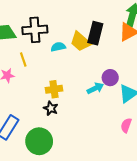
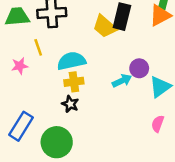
cyan semicircle: (58, 47) -> (71, 61), moved, size x1.6

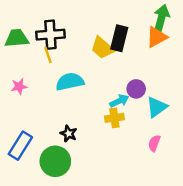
yellow line: (38, 47) -> (48, 55), moved
yellow cross: (74, 82) -> (114, 118), moved
black star: (70, 104) -> (69, 134), moved

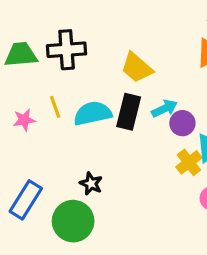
black rectangle: (119, 38) -> (129, 112), moved
yellow line: (48, 55) -> (55, 107), moved
cyan arrow: (119, 101) -> (164, 108), moved
yellow cross: (114, 118) -> (189, 162), moved, turned -30

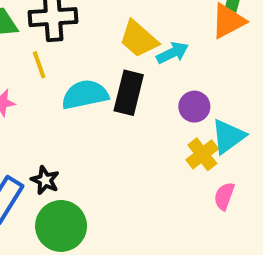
yellow line: (55, 107) -> (39, 65), moved
cyan arrow: (164, 108) -> (172, 53), moved
black star: (91, 184) -> (45, 180), moved

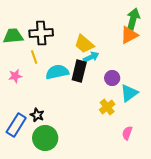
cyan arrow: (172, 53) -> (91, 57), moved
yellow cross: (202, 154) -> (107, 107), moved
pink semicircle: (224, 196) -> (127, 133), moved

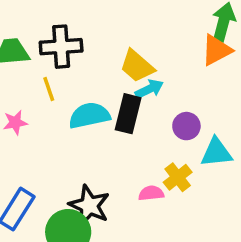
cyan triangle: (129, 93) -> (216, 153), turned 30
black star: (37, 115) -> (89, 206), moved, size x1.6
pink semicircle: (127, 133) -> (151, 193), moved, turned 64

